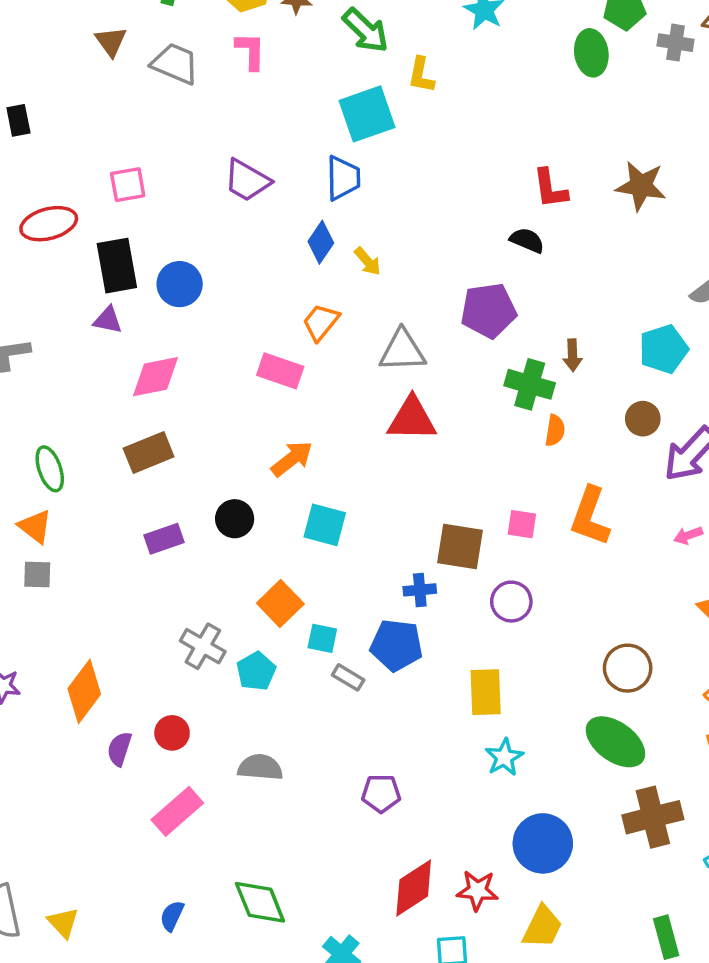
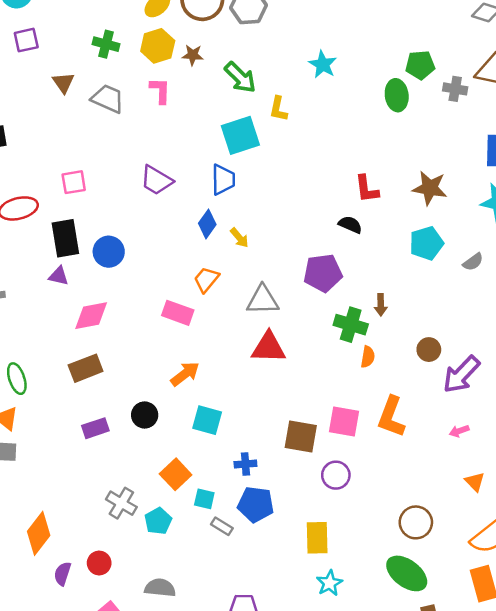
cyan pentagon: (664, 349) -> (426, 243), moved
pink square: (522, 524) -> (344, 422), size x1.5
blue cross: (420, 590) -> (245, 464), moved

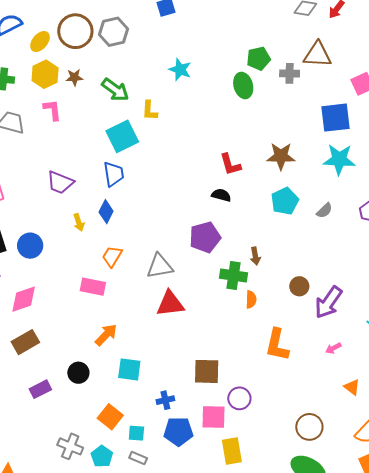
yellow arrow: (239, 238) -> (79, 222), moved, turned 30
pink square: (344, 422) -> (214, 417), moved
gray rectangle: (222, 526) -> (138, 458), moved

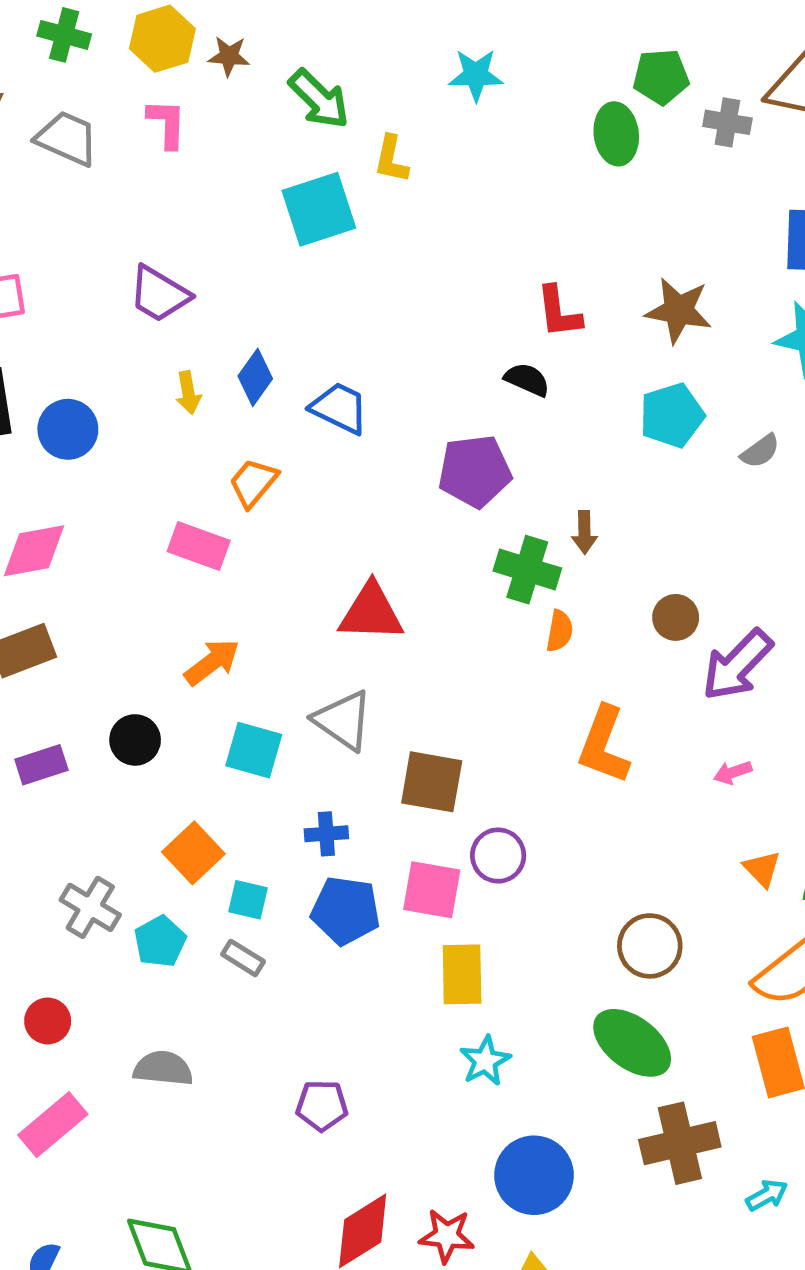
cyan star: (180, 70) -> (476, 75), turned -30
blue trapezoid: (114, 174) -> (339, 408), moved, turned -64
gray triangle: (160, 266) -> (343, 720), moved, turned 36

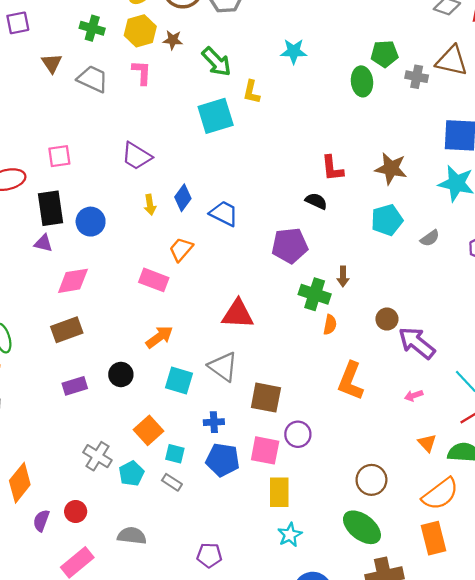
purple arrow: (737, 665) -> (417, 343), turned 84

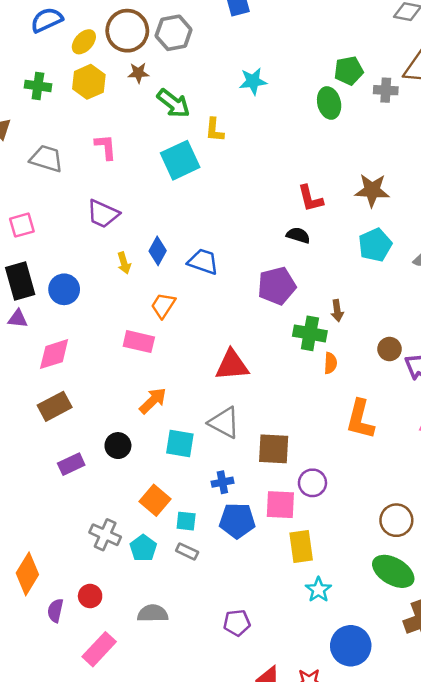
brown star: (173, 40) -> (138, 73), moved
pink L-shape: (142, 73) -> (106, 147), moved
gray trapezoid: (93, 79) -> (46, 159), moved

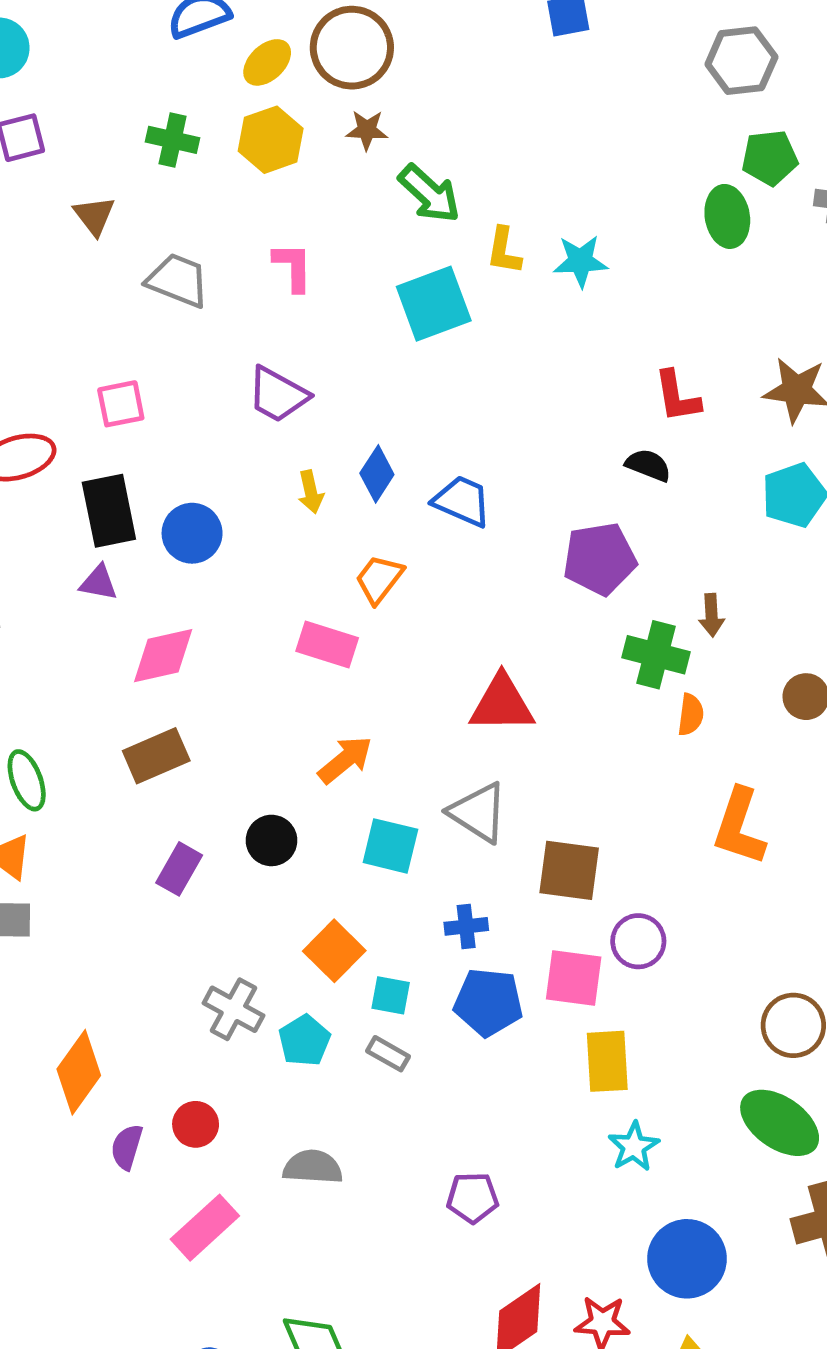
gray hexagon: (174, 33) -> (741, 61), moved
cyan star: (253, 81) -> (580, 261), moved
purple rectangle: (71, 464) -> (179, 869), turned -40

